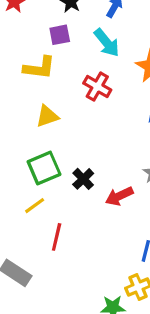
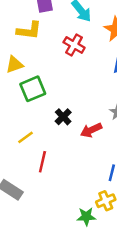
yellow triangle: (47, 116) -> (15, 64), moved
green square: (44, 168) -> (33, 89), moved

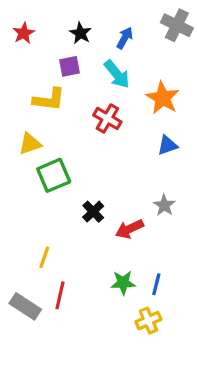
yellow line: (25, 137) -> (44, 257), moved, turned -35
red line: (42, 162) -> (60, 295), moved
green star: (86, 217) -> (123, 283), moved

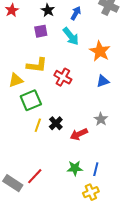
yellow L-shape: (49, 99) -> (37, 65), moved
red cross: (107, 118) -> (63, 77), moved
yellow line: (44, 257) -> (38, 125), moved
red line: (60, 295) -> (35, 176), turned 30

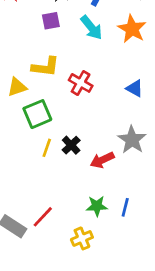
orange star: (100, 51) -> (132, 29), moved
blue triangle: (103, 81) -> (135, 88), turned 48
gray star: (101, 119) -> (132, 140), size x1.5
yellow cross: (91, 192) -> (82, 238), moved

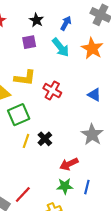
red arrow: (102, 160) -> (69, 164), moved

